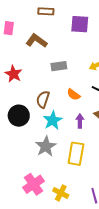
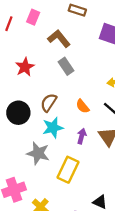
gray rectangle: (59, 66) -> (66, 66), moved, turned 49
gray star: (46, 146) -> (38, 153), turned 30

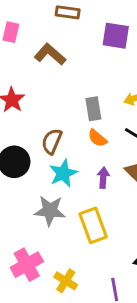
gray rectangle: (66, 66) -> (93, 109), moved, turned 35
yellow rectangle: (68, 170) -> (93, 225), turned -35

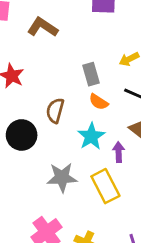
cyan star: (63, 173) -> (91, 136), moved
purple arrow: (103, 178) -> (119, 152), moved

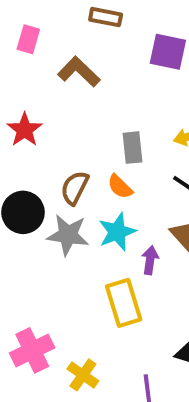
orange semicircle: (99, 102) -> (120, 187), moved
gray star: (62, 177) -> (68, 235), moved

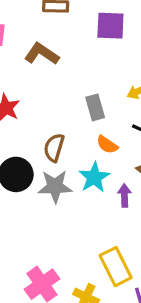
orange semicircle: (120, 187) -> (107, 145), moved
yellow rectangle: (124, 303) -> (116, 267), moved

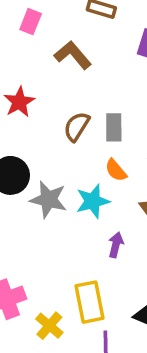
brown semicircle: (54, 148) -> (77, 127), moved
purple arrow: (124, 196) -> (116, 245), moved

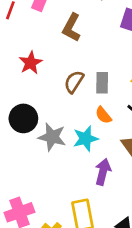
brown L-shape: (73, 55) -> (71, 28), turned -112
purple arrow: (116, 245) -> (103, 172), size x1.4

